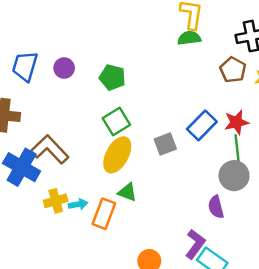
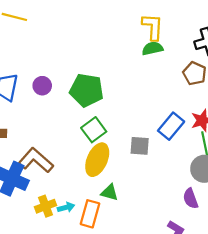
green pentagon: (112, 77) -> (87, 90), size x1.4
gray square: (165, 144) -> (140, 146), turned 30

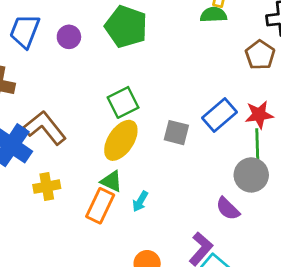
green pentagon: (87, 90) -> (126, 27), moved
green triangle: (109, 192) -> (111, 181), moved
purple semicircle: (191, 198) -> (228, 209), turned -36
cyan arrow: (66, 207) -> (140, 201), moved, turned 126

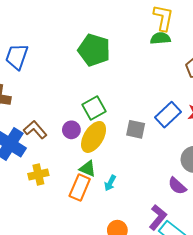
purple circle: (69, 37) -> (71, 130), moved
brown L-shape: (45, 128) -> (35, 130), size x0.7

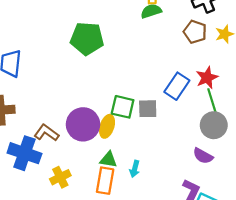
green square: (94, 108) -> (123, 107), moved, turned -35
purple circle: (71, 130) -> (83, 124), size x1.8
yellow ellipse: (94, 137) -> (107, 126), size x0.7

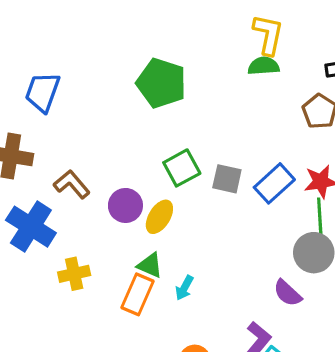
green square: (123, 107) -> (182, 168), moved, turned 35
gray square: (148, 109) -> (227, 179), moved
purple circle: (83, 124) -> (125, 205), size x0.7
brown L-shape: (46, 133) -> (72, 184), moved

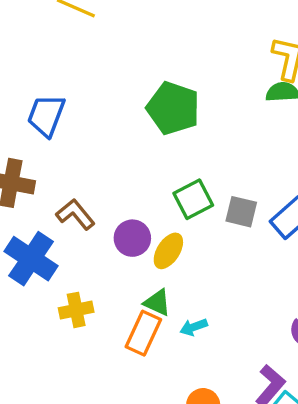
cyan arrow: (184, 288) -> (194, 327), turned 40

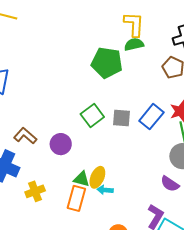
green pentagon: (173, 108) -> (107, 63), moved
yellow ellipse: (168, 251) -> (97, 177), moved
cyan arrow: (194, 327) -> (105, 190), turned 35

